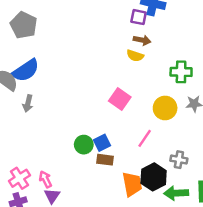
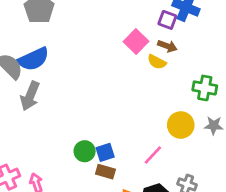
pink square: (120, 99) -> (136, 42), moved
gray arrow: (28, 103) -> (30, 96), size x1.5

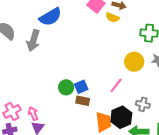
blue semicircle: (33, 59) -> (50, 17), moved
gray arrow: (30, 96) -> (33, 41), moved

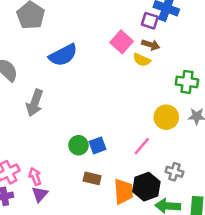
gray arrow: (33, 41) -> (35, 103), moved
brown rectangle: (83, 101) -> (92, 178), moved

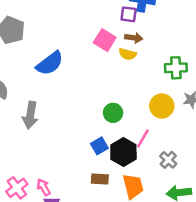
green circle: (78, 145) -> (113, 113), moved
gray cross: (174, 172) -> (168, 160), moved, turned 36
black hexagon: (146, 187) -> (123, 152), moved

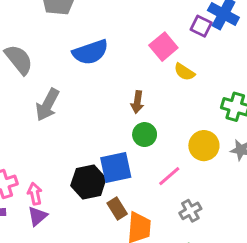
brown arrow: (134, 38) -> (137, 102), moved, turned 72
blue square: (99, 146) -> (116, 168), size x1.5
black hexagon: (123, 152) -> (88, 182), moved
brown rectangle: (100, 179) -> (117, 208), moved, turned 36

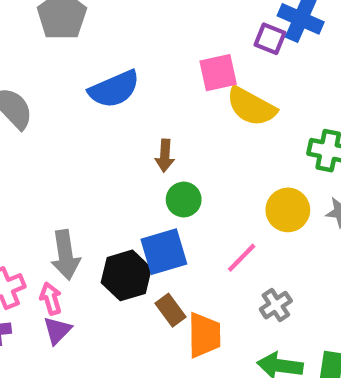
pink square: (163, 47) -> (218, 73), turned 32
yellow semicircle: (184, 72) -> (251, 107), size x1.6
brown arrow: (137, 102) -> (165, 156), moved
gray arrow: (47, 105) -> (65, 255), moved, turned -32
green circle: (145, 135) -> (184, 200), moved

